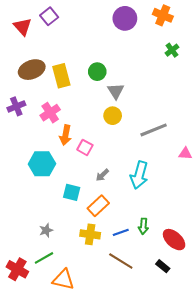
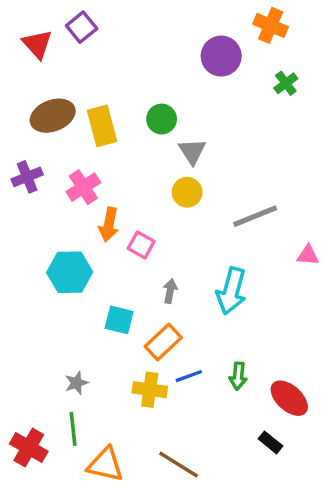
purple circle: (125, 18) -> (221, 56), moved
gray arrow: (102, 175) -> (170, 291), turned 144
blue line: (121, 232) -> (189, 376), moved
green line: (44, 258) -> (73, 429), turned -66
brown line: (121, 261) -> (179, 465), moved

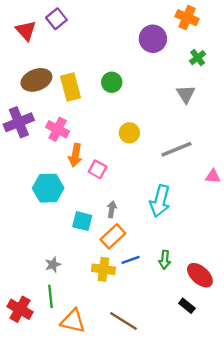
gray triangle: (192, 151) -> (186, 94), moved
purple cross: (27, 177) -> (19, 122), size x1.4
pink cross: (83, 187) -> (58, 129), turned -30
gray arrow: (170, 291) -> (112, 209), moved

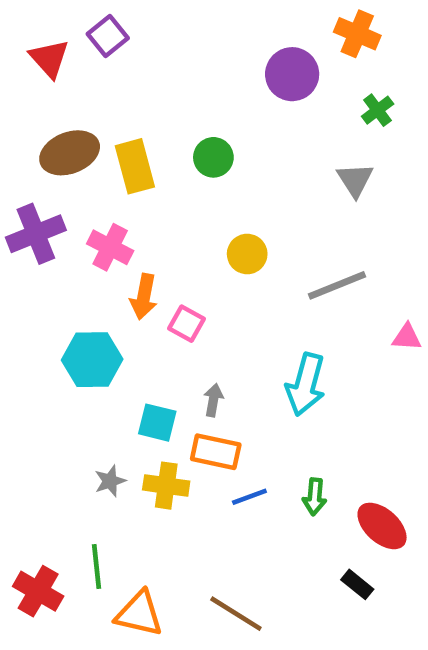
orange rectangle: (113, 236) -> (216, 452), turned 55
gray star: (53, 265) -> (110, 481), moved
yellow cross: (103, 269) -> (166, 486), moved

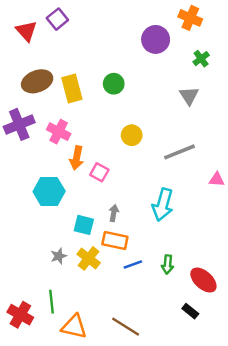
yellow cross: (166, 486) -> (89, 258), turned 30

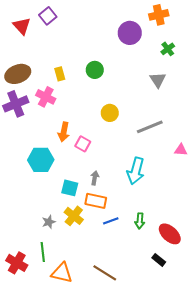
orange cross: (190, 18) -> (159, 15), turned -36
brown ellipse: (37, 81) -> (18, 74), moved
yellow rectangle: (72, 89) -> (60, 74), size x0.6
pink cross: (59, 132) -> (46, 97), moved
gray star: (59, 256) -> (49, 222), moved

